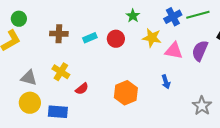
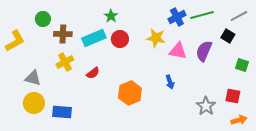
green star: (133, 16) -> (111, 16), moved
green circle: (19, 19) -> (43, 19), moved
cyan rectangle: (90, 38) -> (94, 38), size x1.6
yellow cross: (61, 72) -> (65, 62), moved, turned 30
red semicircle: (82, 89) -> (93, 73), moved

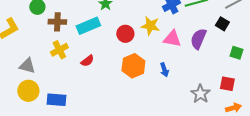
red circle: (120, 39) -> (125, 34), moved
orange hexagon: (130, 93) -> (133, 66), moved

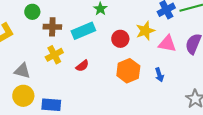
yellow star: (150, 26) -> (145, 31), turned -30

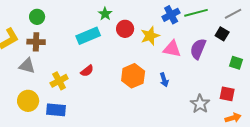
brown cross: (52, 27) -> (36, 42), moved
red circle: (120, 39) -> (125, 29), moved
yellow cross: (54, 55) -> (59, 81), moved
gray triangle: (22, 71) -> (27, 66), moved

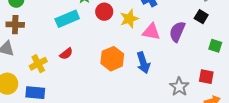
blue arrow: (164, 80) -> (143, 63), size x1.5

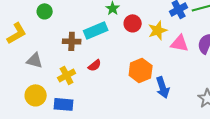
brown cross: (15, 25) -> (72, 41), moved
blue arrow: (143, 63) -> (163, 87), moved

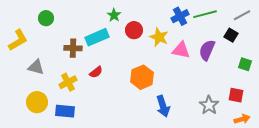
yellow star: (158, 30) -> (159, 37), turned -30
blue arrow: (163, 87) -> (163, 106), moved

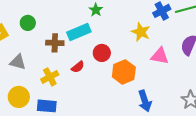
green circle: (46, 18) -> (28, 23), moved
red circle: (134, 30) -> (102, 53), moved
pink triangle: (181, 50) -> (160, 56), moved

